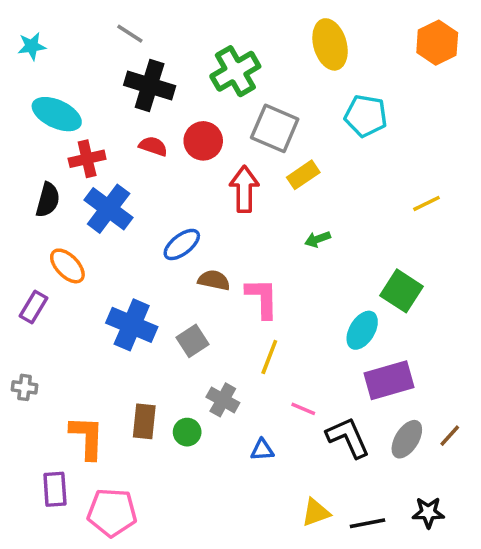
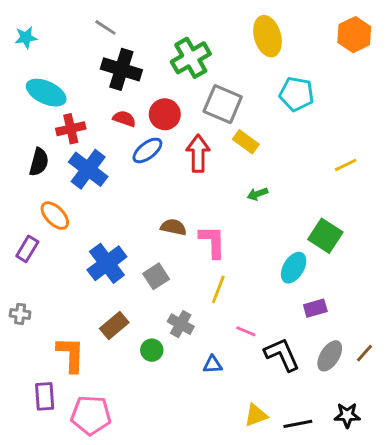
yellow rectangle: (303, 175) -> (246, 142), turned 70
blue ellipse: (182, 244) -> (147, 150), moved
blue cross: (132, 325) -> (107, 263), turned 30
purple rectangle: (389, 380) -> (315, 308), size x0.6
brown rectangle: (144, 421) -> (114, 326), moved, turned 44

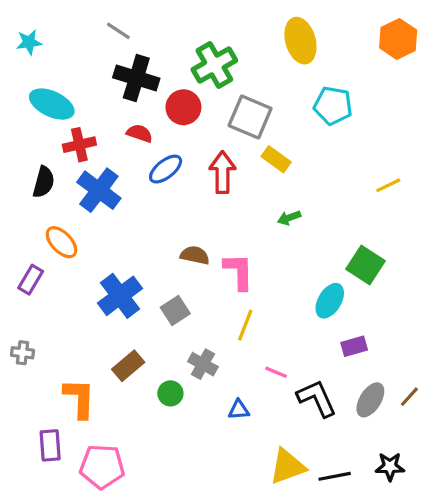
red circle: (165, 114) -> (183, 107), moved
yellow triangle: (256, 415) -> (287, 467), size x1.4

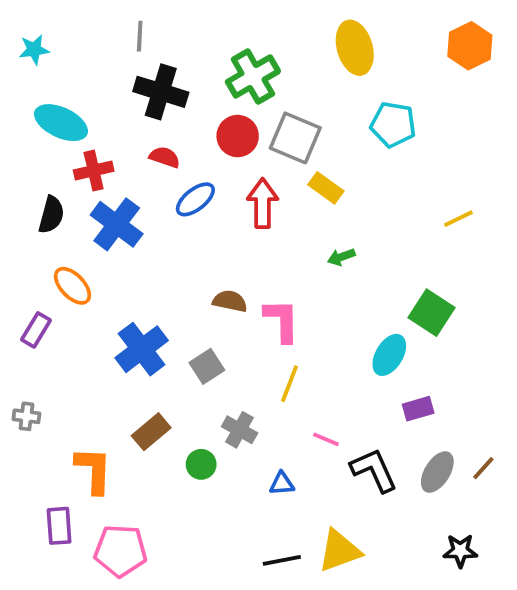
gray line: (118, 31) -> (140, 36), turned 60
red circle: (183, 107) -> (238, 136), moved
black line: (335, 476) -> (282, 560), moved

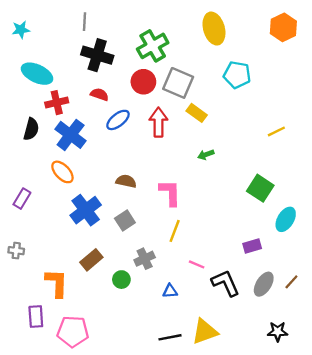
orange ellipse: (72, 286) -> (62, 172), moved
brown semicircle: (230, 301) -> (126, 181), moved
cyan ellipse: (389, 355) -> (286, 219), moved
gray cross: (240, 430) -> (145, 259), turned 36

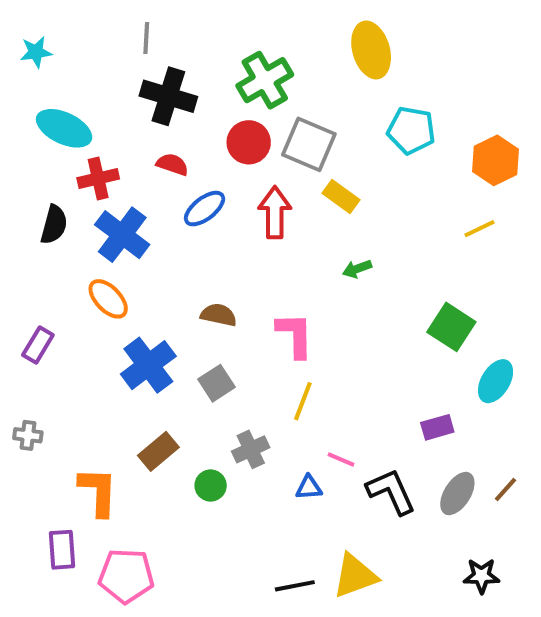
orange hexagon: (283, 27) -> (496, 160), moved
blue triangle: (170, 291) -> (309, 488), moved

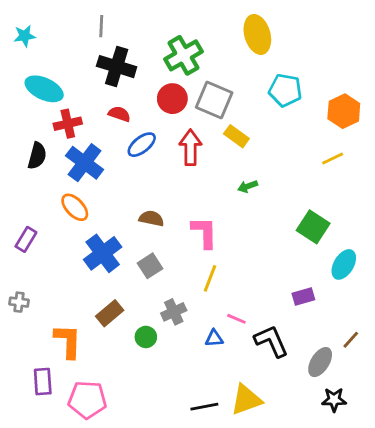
gray ellipse: (457, 494) -> (320, 362), moved

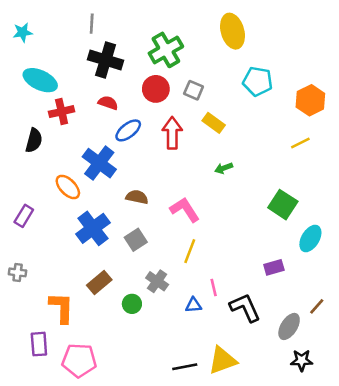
gray square: (214, 100) -> (194, 90), size x0.6
blue cross: (85, 163) -> (99, 163), moved
pink L-shape: (204, 232) -> (185, 210), turned -32
gray cross: (174, 312) -> (157, 281), turned -30
pink line: (236, 319) -> (214, 288), turned 54

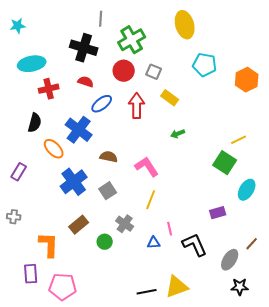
gray line: (92, 24) -> (101, 19), moved
cyan ellipse: (40, 80) -> (32, 64), turned -36
black semicircle: (34, 140) -> (35, 123), moved
yellow line: (300, 143) -> (239, 140), moved

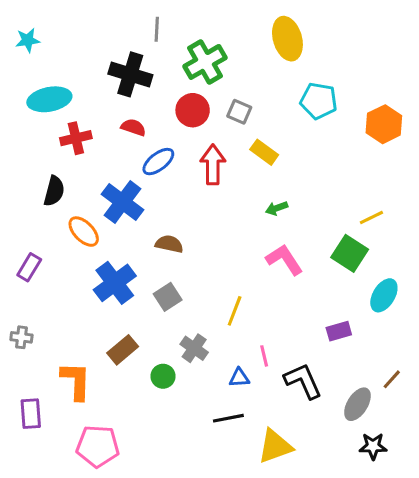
pink L-shape: (147, 167) -> (284, 260), moved
purple rectangle: (31, 274) -> (31, 414), moved
black line: (147, 292) -> (228, 418), moved

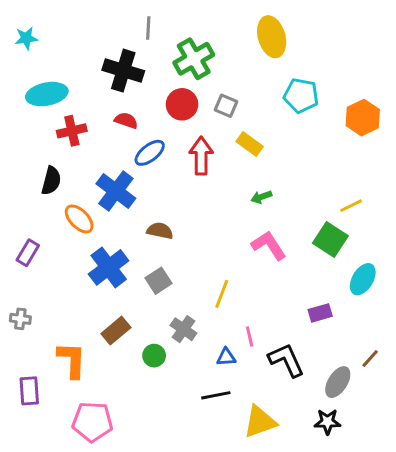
black star: (373, 446) -> (327, 422), moved

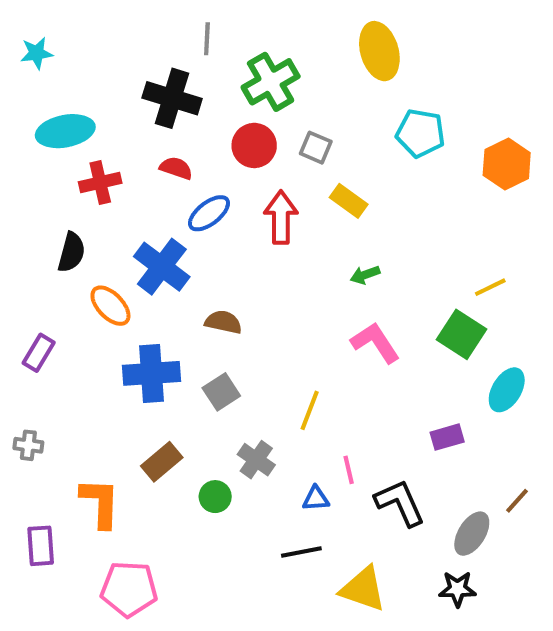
blue cross: (109, 267) -> (152, 373), turned 33
yellow triangle: (260, 422) -> (363, 589), turned 39

